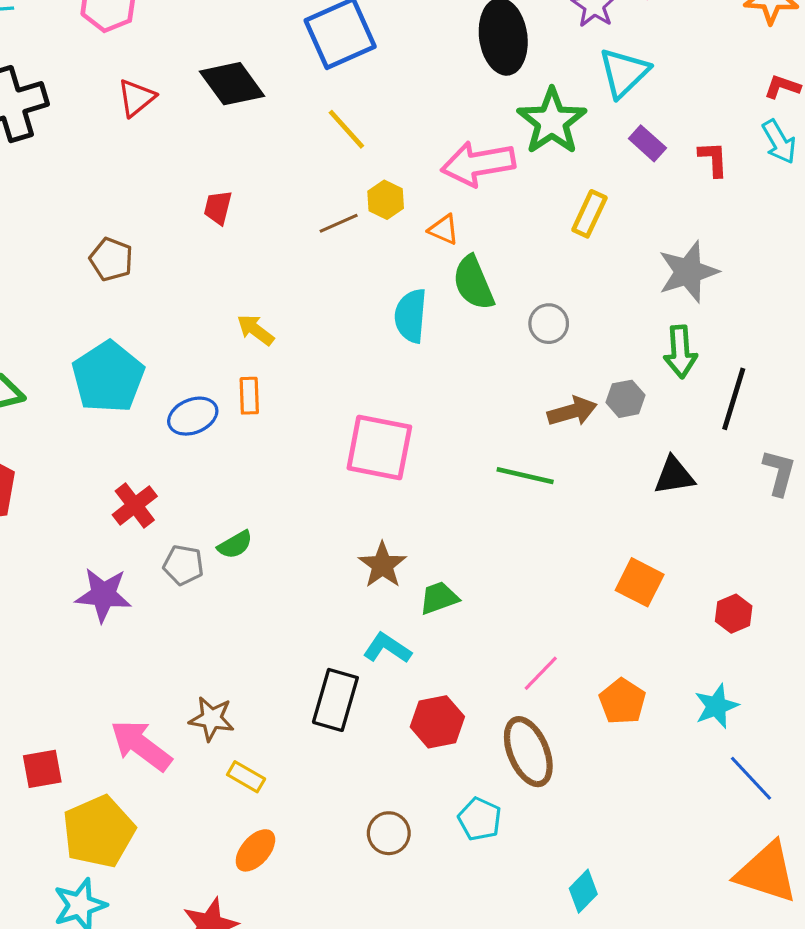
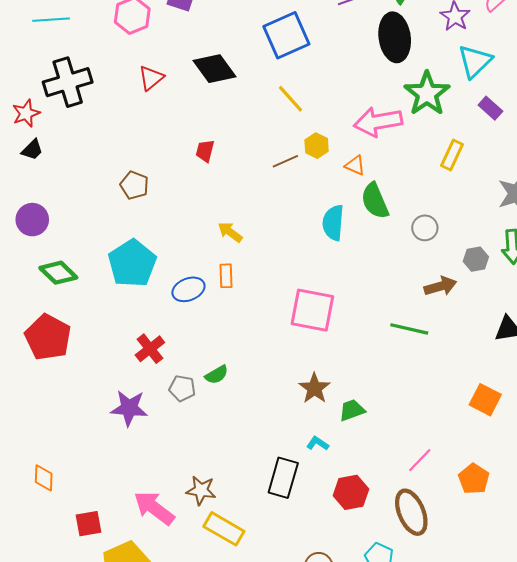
gray hexagon: (626, 399) -> (476, 259), moved
cyan L-shape: (387, 648) -> (318, 443), size x0.7
yellow rectangle: (246, 777) -> (224, 529), size x1.6

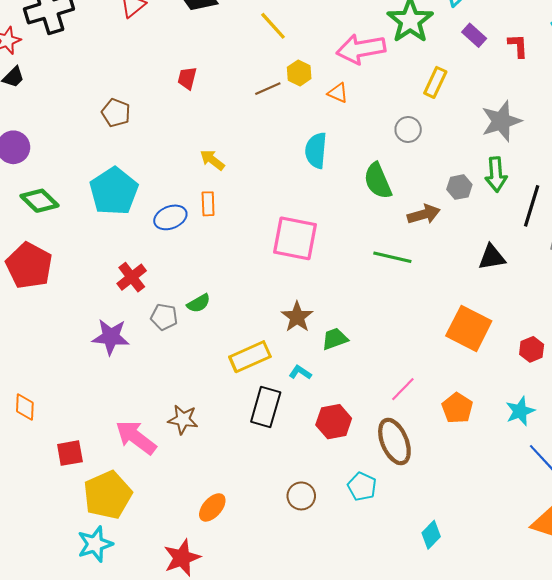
green semicircle: (375, 201) -> (378, 181), moved
gray circle: (425, 228) -> (408, 129), moved
orange square: (485, 400) -> (469, 328), size x1.4
yellow rectangle: (224, 529) -> (250, 357), moved, turned -54

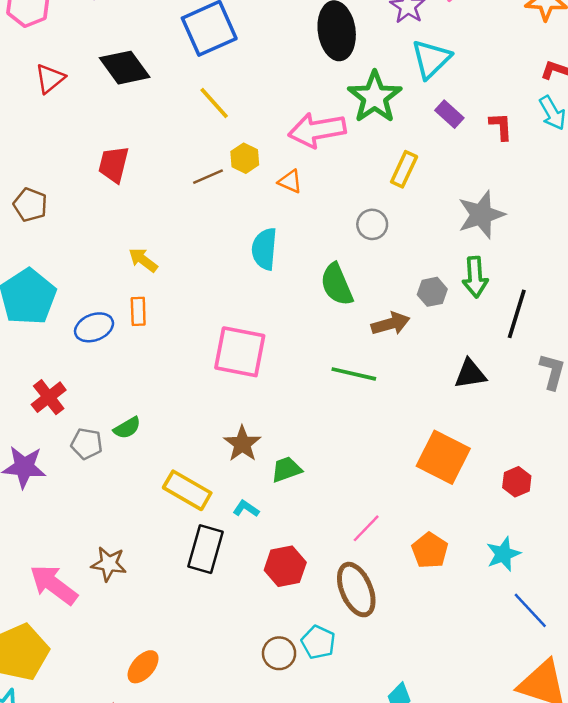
red trapezoid: (187, 78) -> (114, 164), size x1.4
yellow rectangle: (250, 357) -> (187, 490), turned 54
brown circle: (301, 496) -> (279, 653), moved

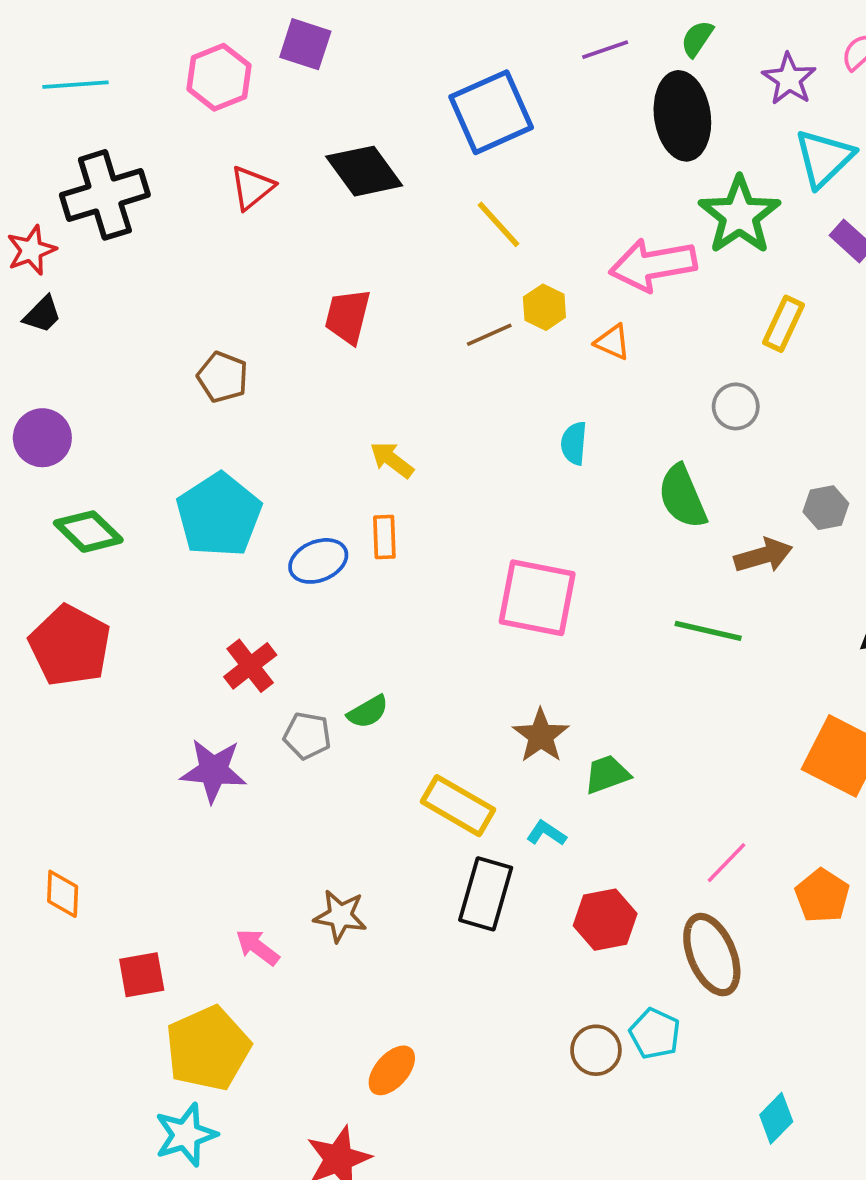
cyan semicircle: (264, 249) -> (574, 443), size x0.7
pink arrow: (54, 585) -> (258, 947), size x0.6

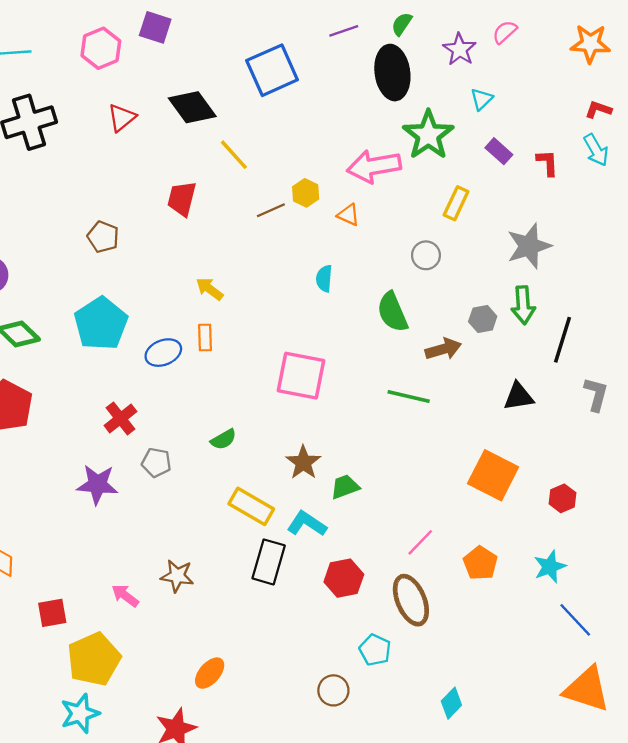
cyan triangle: (824, 158) -> (482, 99), size x0.6
yellow line: (498, 224) -> (234, 155), moved
green semicircle: (368, 712) -> (223, 439), moved
cyan L-shape: (546, 833) -> (307, 524), size x1.6
brown circle: (596, 1050) -> (333, 690), moved

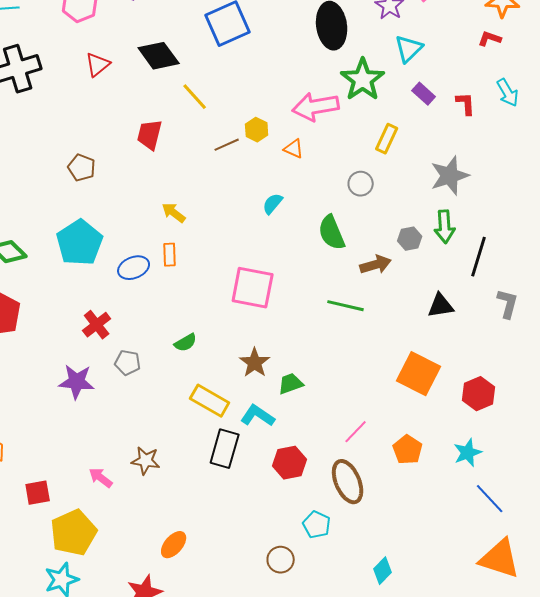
cyan triangle: (482, 99) -> (409, 49), size x1.4
red L-shape: (598, 110) -> (490, 39), moved
cyan semicircle: (324, 278) -> (273, 204), turned 35
red hexagon: (563, 498) -> (479, 394), size x1.4

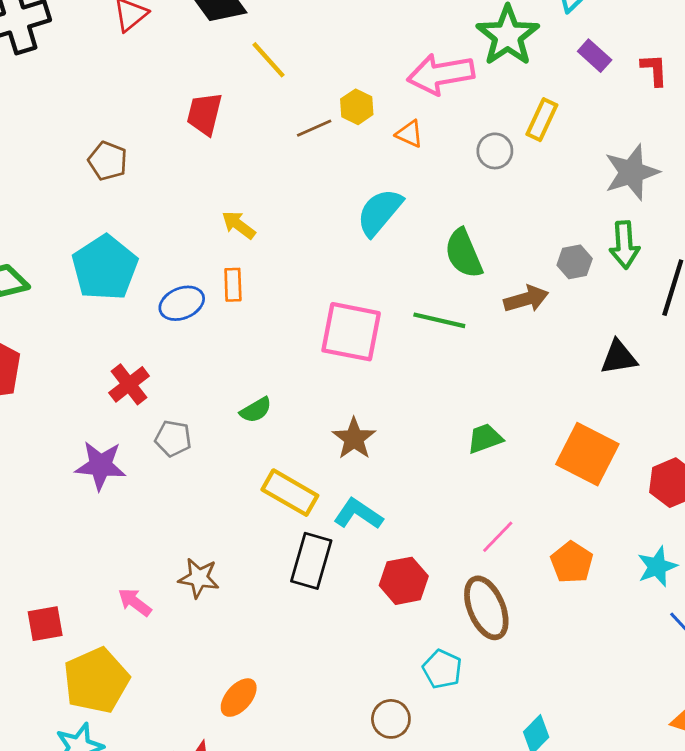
gray circle: (361, 184) -> (495, 151), moved
cyan semicircle: (273, 204) -> (380, 212), size x1.6
green line: (346, 306) -> (439, 320), moved
green trapezoid: (291, 384) -> (485, 438), moved

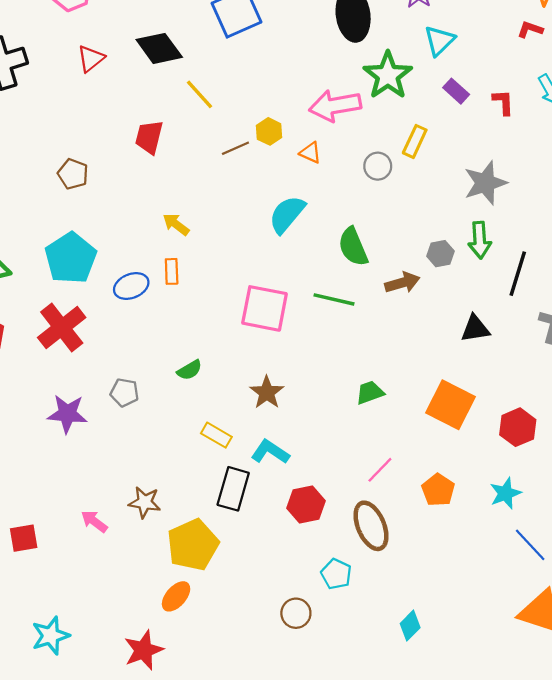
red cross: (129, 384) -> (62, 327), moved, size x1.5
yellow rectangle: (290, 493) -> (216, 435), size x0.7
yellow pentagon: (96, 680) -> (193, 545), moved

